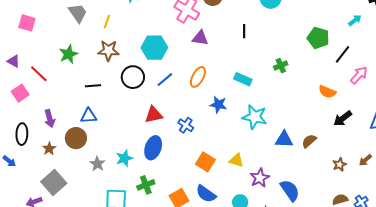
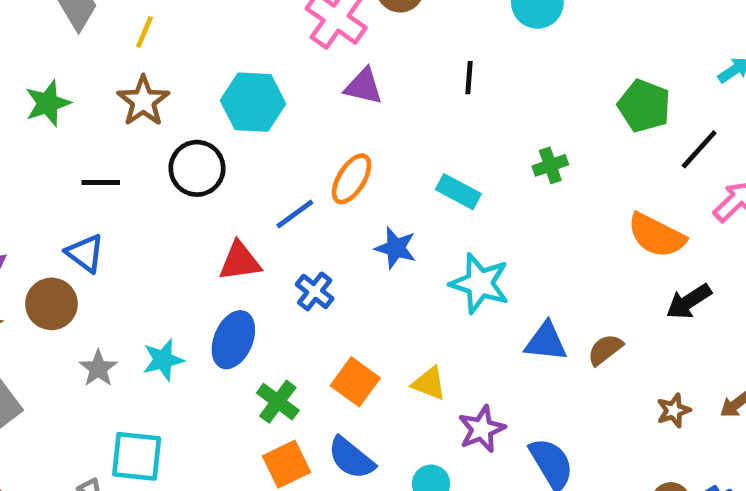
brown star: (108, 51) -> (143, 101), turned 30
blue line: (165, 80) -> (295, 214), moved
orange semicircle: (327, 92) -> (656, 235), size x1.4
blue triangle: (89, 116) -> (85, 253), turned 36
green cross: (146, 185) -> (278, 402), moved, turned -36

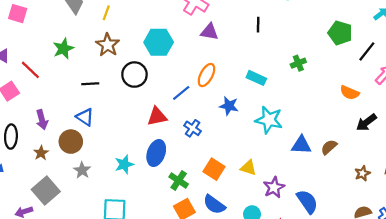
orange semicircle: (656, 235) -> (350, 93), size x0.7
gray star: (98, 368) -> (82, 170), moved

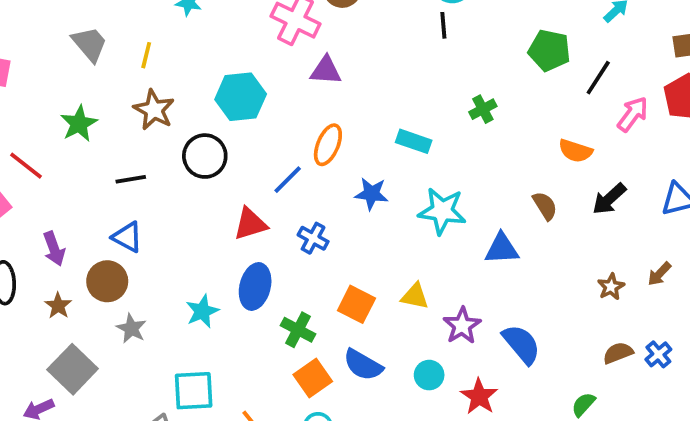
black line: (258, 25) -> (443, 25), moved
brown semicircle: (329, 147) -> (545, 206), moved, turned 105

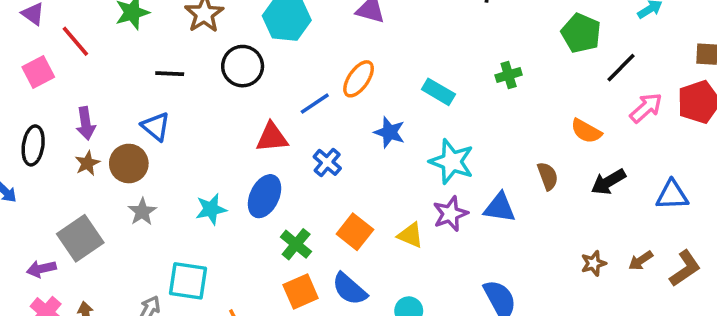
brown star: (58, 306) -> (87, 163), moved
purple star: (462, 326) -> (450, 214), moved

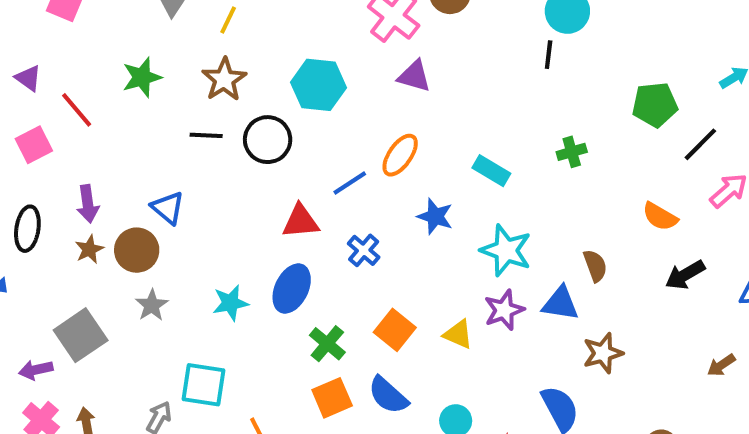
green pentagon: (581, 33) -> (655, 105), turned -30
black line: (170, 74) -> (206, 135), moved
brown semicircle: (548, 176) -> (595, 266), moved
brown star: (594, 263) -> (603, 353), moved, size x1.4

